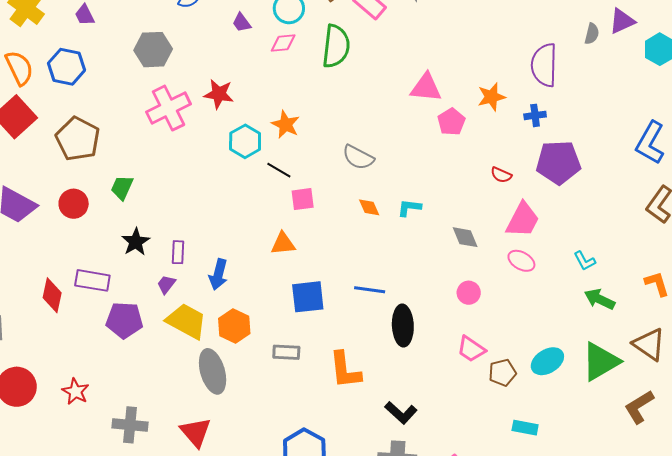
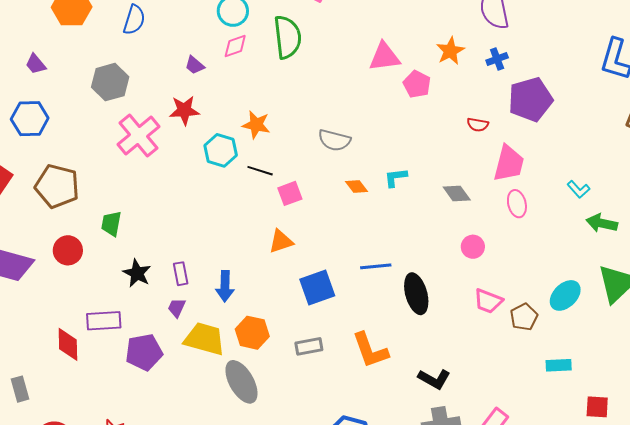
purple trapezoid: (242, 23) -> (195, 65), moved
pink ellipse: (521, 261) -> (517, 204), turned 60

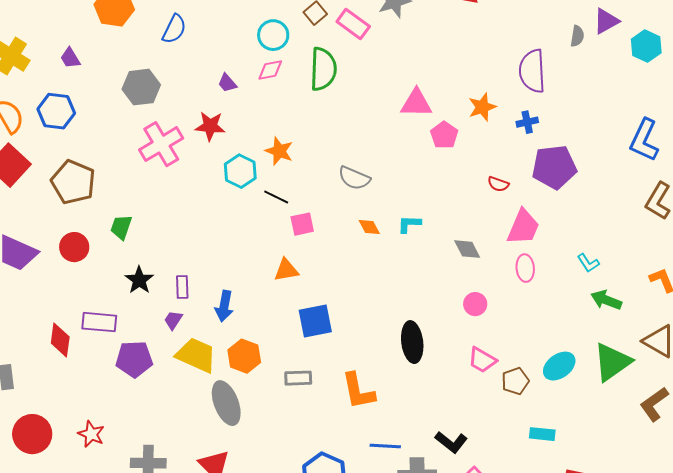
blue line: (376, 266) -> (385, 446), moved
black L-shape: (434, 379) -> (451, 442), moved

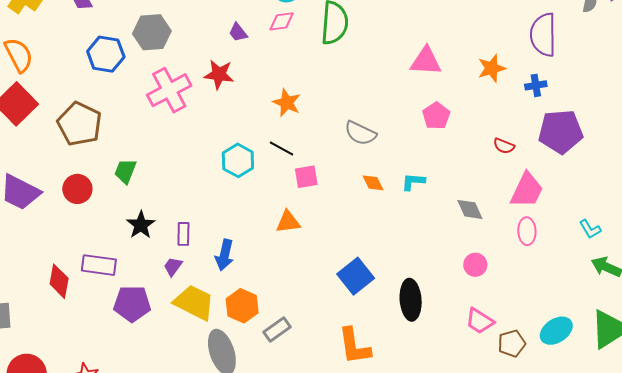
blue hexagon: (56, 111) -> (106, 54), moved
pink pentagon: (444, 135) -> (436, 116), moved
cyan hexagon: (240, 171) -> (238, 160), moved
blue square: (315, 321) -> (356, 276), moved, turned -30
gray rectangle: (298, 378) -> (277, 329), moved, turned -36

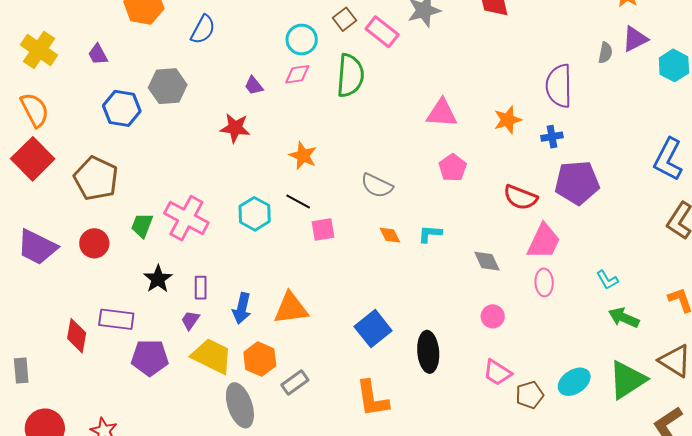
pink cross: (169, 90) -> (186, 218), moved, turned -33
red semicircle: (504, 146) -> (520, 197), size x1.6
orange triangle: (288, 222) -> (291, 308), moved, size x1.4

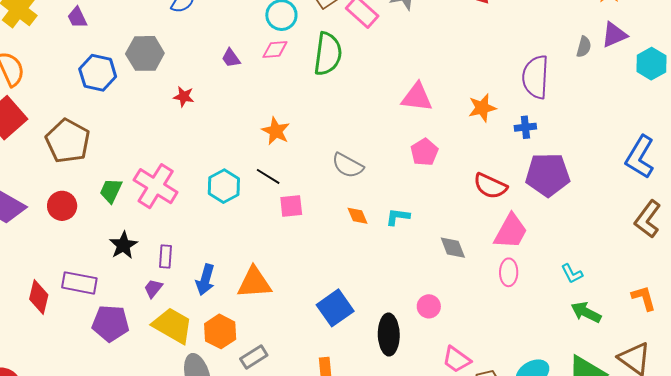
red star: (235, 128) -> (184, 97), moved, size x0.7
pink circle: (493, 316) -> (429, 306), moved

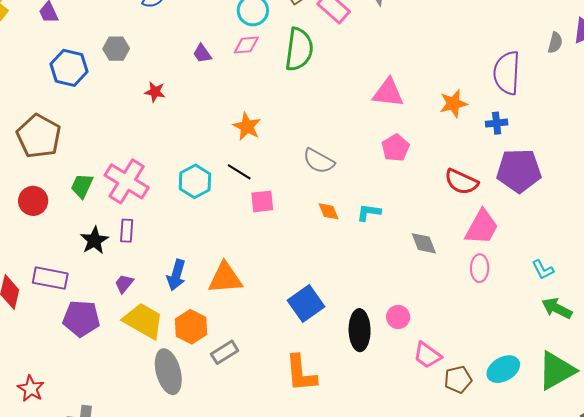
gray hexagon: (145, 53) -> (116, 49), size x0.7
purple rectangle: (165, 257) -> (127, 231), moved
pink circle: (429, 306) -> (398, 317), moved

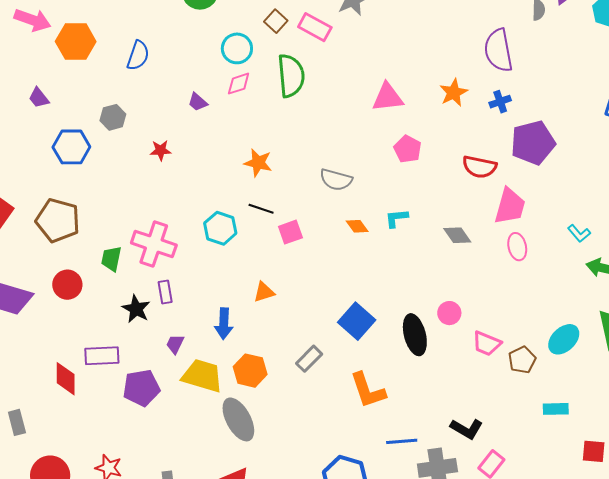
orange triangle: (225, 278) -> (264, 292), moved, size x0.6
gray rectangle: (225, 352) -> (309, 359), moved

